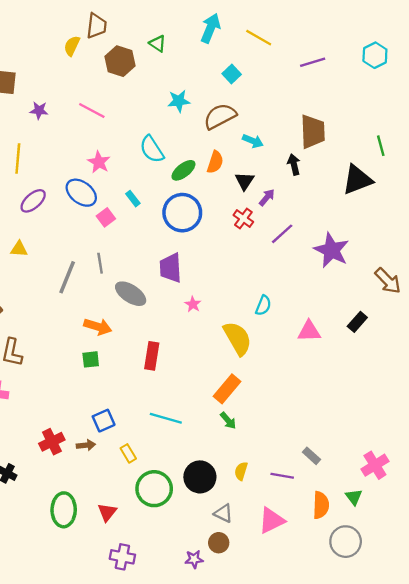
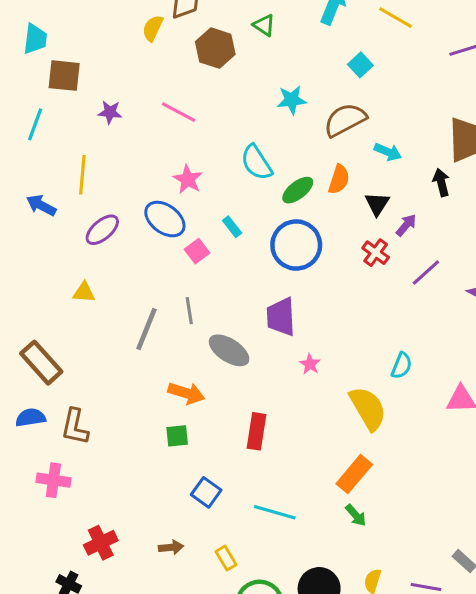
blue square: (104, 421) -> (206, 492), moved, turned -30
red cross: (52, 442) -> (101, 543), moved

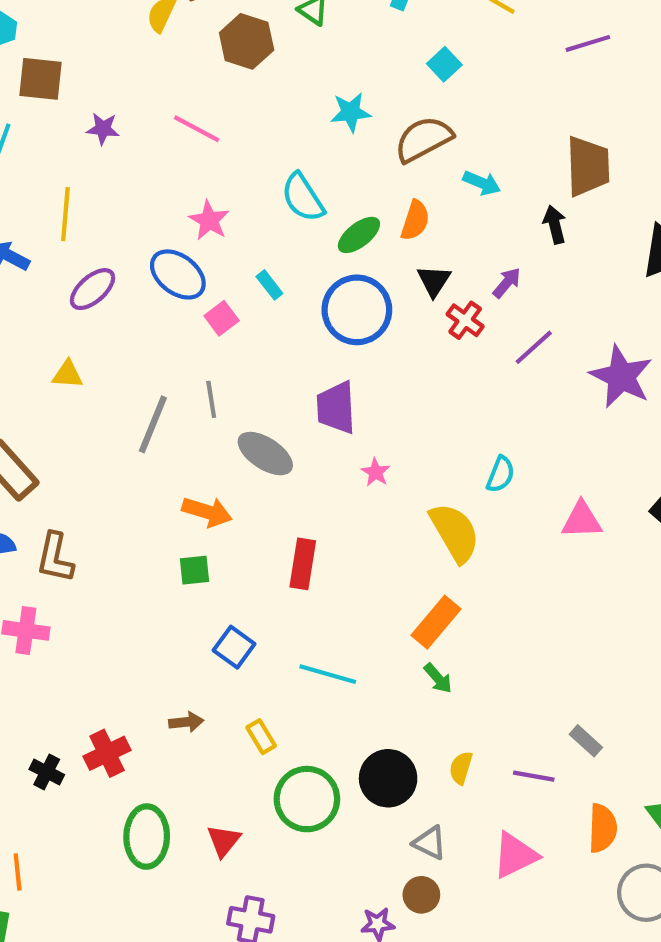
black triangle: (377, 204) -> (434, 281), moved
red cross: (101, 543) -> (107, 753), moved

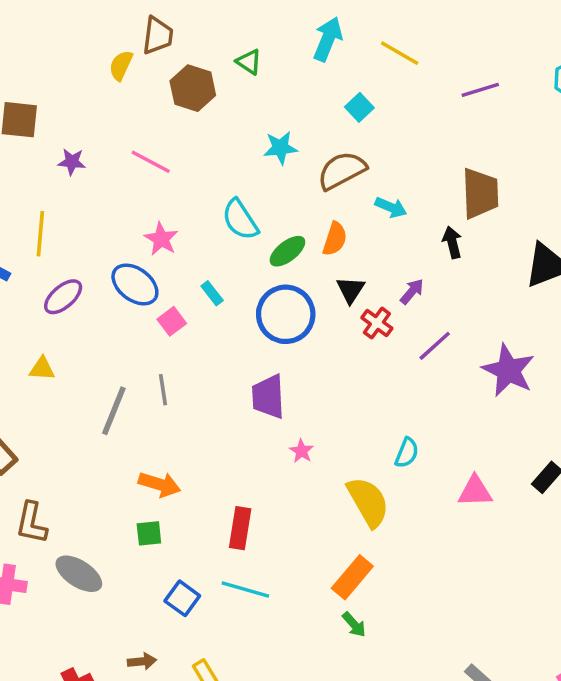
gray ellipse: (265, 454) -> (79, 574), moved
cyan line: (328, 674) -> (245, 590), moved

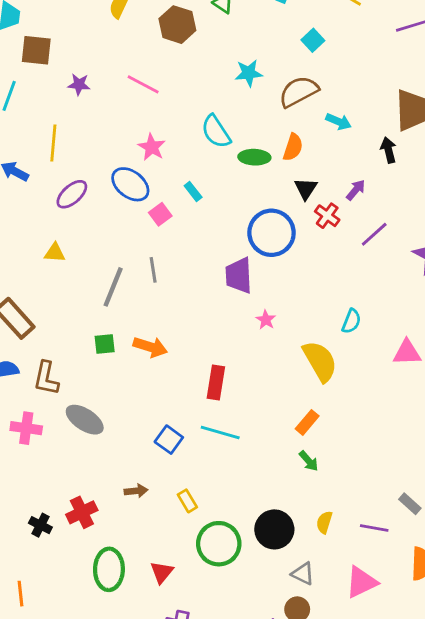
green ellipse: (287, 251) -> (254, 157), turned 40
blue circle: (286, 314) -> (272, 233), moved
green square: (149, 533) -> (105, 344), moved
orange rectangle: (352, 577) -> (307, 422), size x0.7

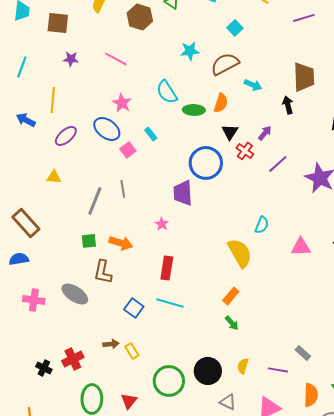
brown square: (36, 50) -> (58, 23), moved
pink star: (266, 320) -> (162, 224), moved
brown L-shape: (46, 378) -> (103, 272), moved
yellow rectangle: (187, 501) -> (132, 351), moved

